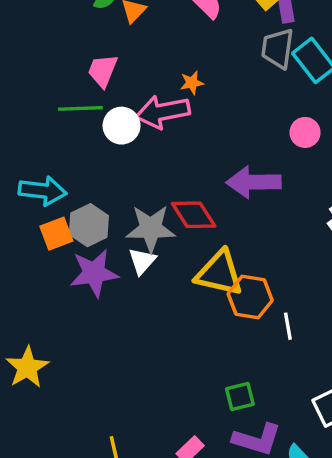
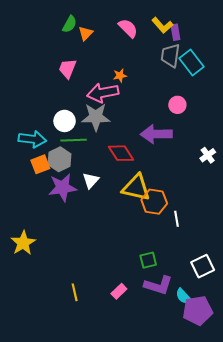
green line: (80, 108) -> (74, 140), moved
white circle: (122, 126) -> (65, 121), moved
pink circle: (305, 132) -> (177, 105), moved
gray star: (151, 228) -> (96, 117), moved

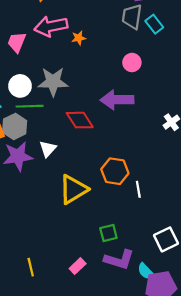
cyan rectangle: (192, 62) -> (154, 24), size x0.7
pink trapezoid: (68, 69) -> (17, 42), moved
pink arrow: (103, 93) -> (51, 26), moved
pink circle: (177, 105) -> (132, 62), moved
yellow triangle: (136, 188) -> (73, 189), moved, turned -44

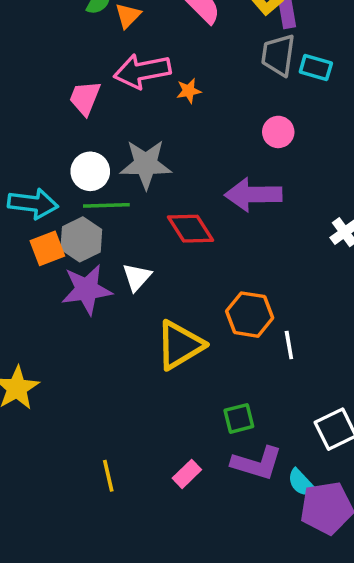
cyan rectangle: (154, 24) -> (316, 67), turned -36

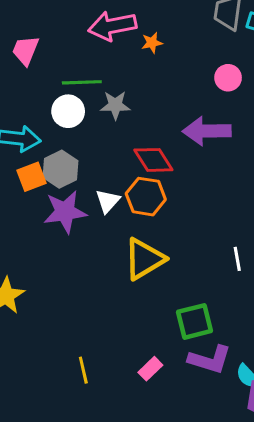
pink trapezoid: (85, 98) -> (25, 50), moved
gray star: (146, 164) -> (115, 105), size x0.7
green line: (106, 205) -> (82, 82), moved
orange hexagon: (250, 315) -> (146, 197), moved
green square: (239, 418) -> (195, 321), size x1.4

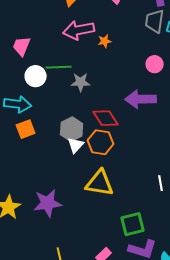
white circle: (68, 111) -> (36, 76), moved
gray hexagon: (60, 169) -> (72, 129), moved
purple star: (65, 212) -> (48, 203), moved
yellow triangle: (144, 259) -> (100, 183), turned 40

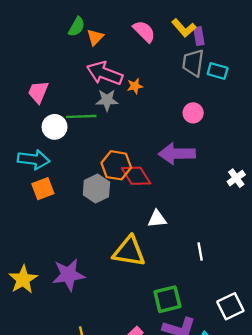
pink arrow: (79, 30) -> (105, 73), turned 32
gray star: (81, 82) -> (107, 100), moved
orange hexagon: (101, 142) -> (116, 165), moved
white triangle: (76, 145) -> (157, 219), moved, turned 42

